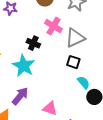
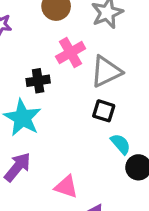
pink cross: (53, 26) -> (71, 53), turned 30
black cross: (33, 43) -> (38, 81), turned -32

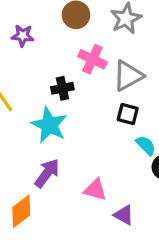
pink cross: (71, 53) -> (92, 59), turned -32

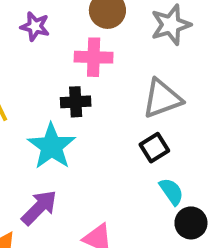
pink cross: (92, 59) -> (94, 57), moved, turned -32
black square: (128, 114) -> (154, 148), turned 35

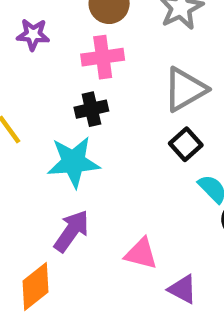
cyan star: (52, 146) -> (73, 162), turned -30

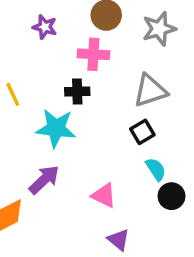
pink triangle: (141, 254) -> (104, 195), moved

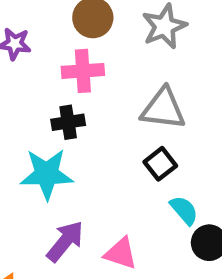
gray triangle: (150, 91) -> (163, 109), turned 33
purple arrow: (44, 180) -> (65, 241), moved

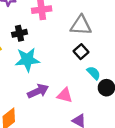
black cross: (68, 122) -> (20, 33), moved
purple arrow: (65, 241) -> (38, 91), turned 30

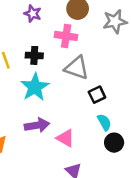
gray triangle: (81, 25) -> (77, 68), moved
cyan star: (27, 60) -> (35, 87), turned 30

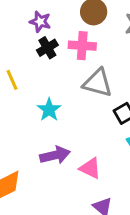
black cross: (34, 55) -> (47, 48), moved, turned -30
cyan star: (35, 87) -> (49, 110), size x0.7

